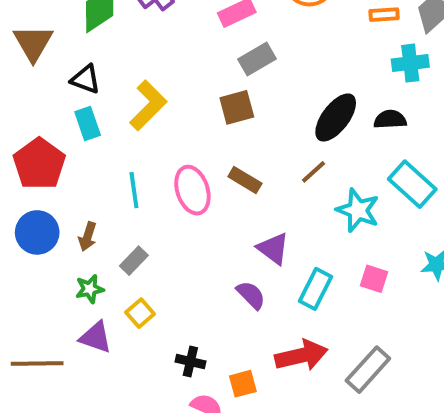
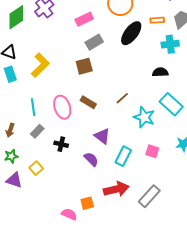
black ellipse: (336, 117) -> (131, 33), moved
gray rectangle: (134, 261) -> (37, 131), moved
black cross: (190, 362) -> (61, 144), moved

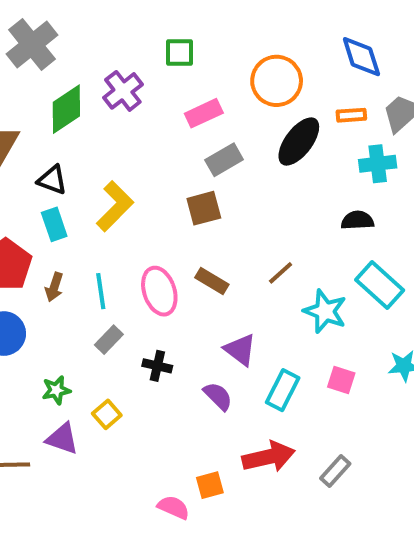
brown arrow: (10, 130) -> (54, 287), moved
gray rectangle: (149, 196) -> (335, 471), size x0.7

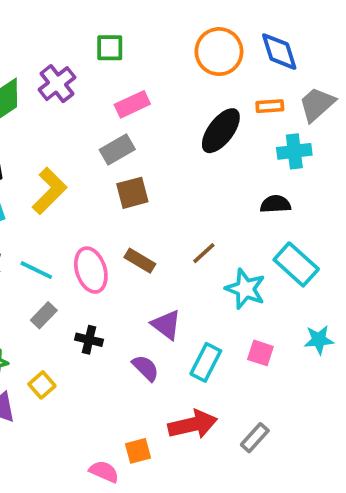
orange circle: (277, 81) -> (219, 52), moved
gray rectangle: (224, 160) -> (117, 149), moved
cyan line: (101, 291) -> (36, 270), turned -56

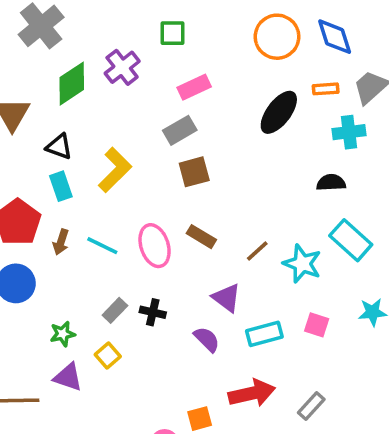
brown line: (204, 253) -> (257, 251), moved
gray rectangle: (44, 315) -> (115, 310), moved
cyan rectangle: (206, 362) -> (264, 334), turned 48

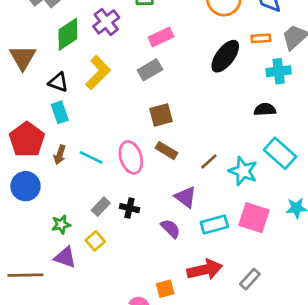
yellow L-shape: (115, 170) -> (98, 73), moved
brown square: (194, 172) -> (161, 115), moved
pink square: (317, 325) -> (254, 218), size x1.6

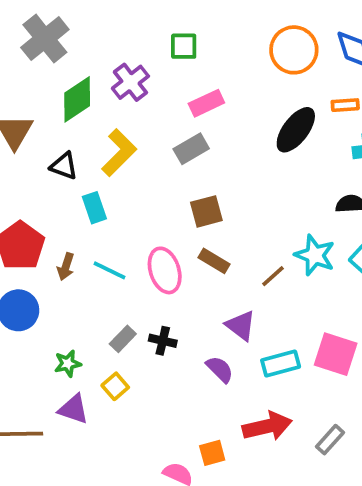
cyan rectangle: (60, 112) -> (94, 208), moved
cyan star: (243, 171) -> (315, 255), moved

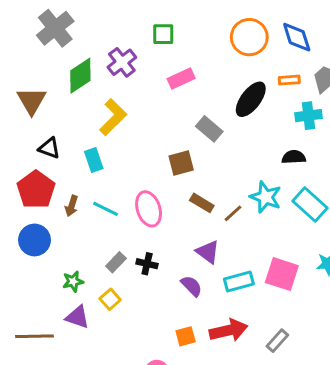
gray rectangle: (191, 149) -> (209, 129), moved, turned 70
black triangle: (64, 166) -> (49, 148), moved
brown rectangle: (214, 261) -> (202, 203), moved
orange square: (212, 453) -> (186, 336), moved

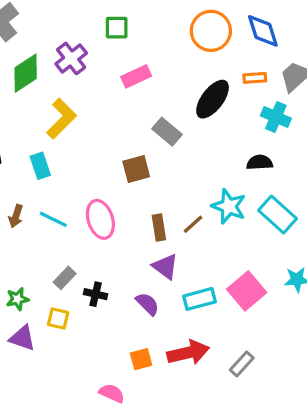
cyan cross: (309, 116) -> (276, 117), turned 30
brown rectangle: (202, 203) -> (159, 227), moved, turned 50
black cross: (147, 264) -> (96, 294), moved
pink square: (282, 274) -> (247, 291), turned 32
yellow square: (110, 299) -> (58, 318), turned -36

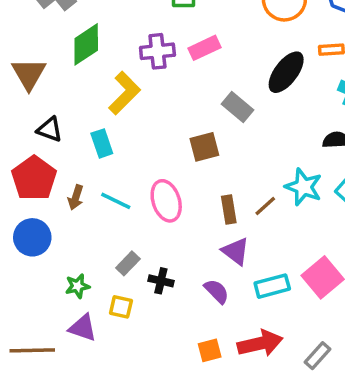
purple cross: (71, 58) -> (157, 51), moved, turned 32

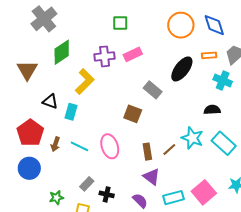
black triangle: (50, 130) -> (50, 101), moved
cyan rectangle: (102, 143) -> (71, 112), turned 35
brown square: (204, 147) -> (133, 114), turned 36

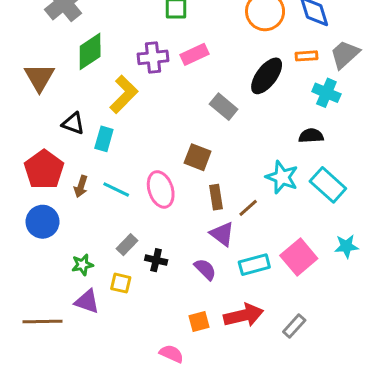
brown square: (133, 114) -> (198, 157), moved
brown line: (169, 149) -> (248, 208), moved

